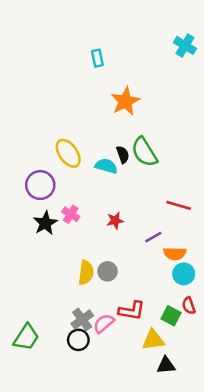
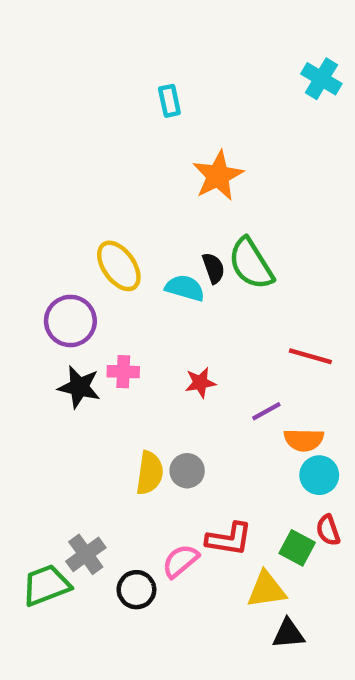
pink cross: (71, 214) -> (123, 372), turned -30
black star: (45, 223) -> (79, 387), turned -30
gray cross: (82, 320) -> (86, 554), moved
green trapezoid: (26, 337) -> (46, 585), turned -144

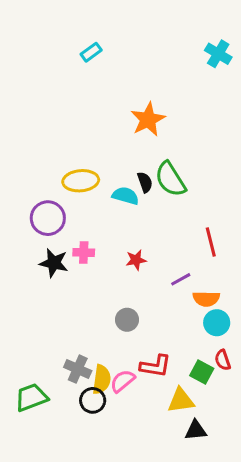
cyan rectangle: (169, 101) -> (91, 52), moved, turned 66
yellow ellipse: (119, 266) -> (81, 181), turned -60
red line: (310, 356) -> (211, 242), turned 60
yellow semicircle: (150, 473) -> (102, 379), moved
gray cross: (86, 554) -> (78, 369), moved, turned -30

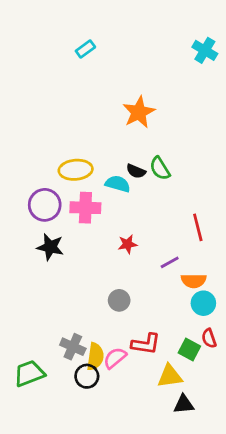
green semicircle: (170, 179) -> (160, 168), size x0.7
black semicircle: (145, 182) -> (136, 171), turned 132
pink cross: (84, 252) -> (85, 208), moved, size x1.5

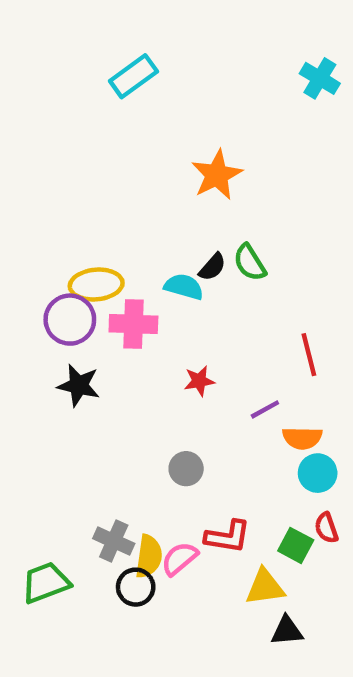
cyan rectangle: (85, 49) -> (133, 76), size x1.5
yellow ellipse: (76, 170) -> (96, 285), moved
black semicircle: (136, 171) -> (212, 267), turned -72

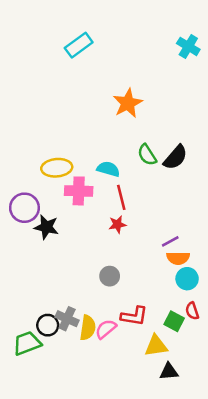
black semicircle: (212, 267) -> (175, 157), moved, size x1.5
purple circle: (70, 320) -> (24, 208), moved
red line: (309, 355) -> (121, 197), moved
purple line: (265, 409) -> (170, 241), moved
black circle: (136, 587) -> (48, 325), moved

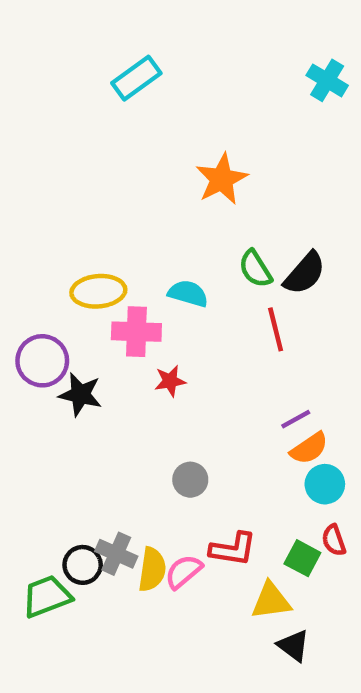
red line: (121, 197) -> (276, 329), moved
red star: (117, 224) -> (170, 381), moved
orange semicircle: (178, 258) -> (309, 448), turned -35
black triangle: (169, 372) -> (293, 646), turned 42

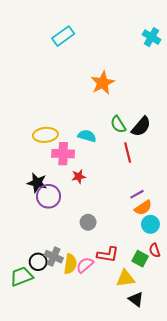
purple circle: (42, 361) -> (49, 196), moved

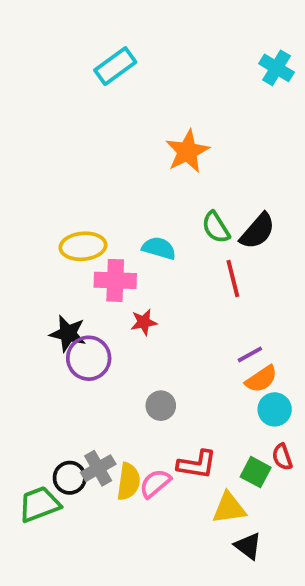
gray cross: (54, 257) -> (98, 468), turned 36

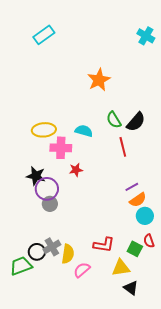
cyan rectangle: (115, 66) -> (44, 35), moved
gray circle: (161, 406) -> (50, 204), moved
pink semicircle: (155, 483) -> (82, 270), moved

